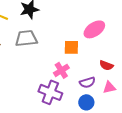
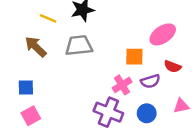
red semicircle: (106, 65) -> (173, 66), moved
purple semicircle: (87, 82) -> (150, 81), moved
blue circle: (86, 102) -> (147, 113), moved

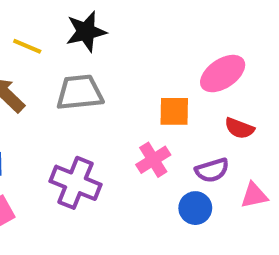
purple semicircle: (150, 81) -> (212, 170), moved
purple cross: (108, 112) -> (75, 183), moved

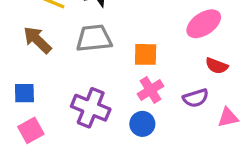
orange square: (174, 111) -> (146, 54), moved
blue circle: (195, 208) -> (142, 124), moved

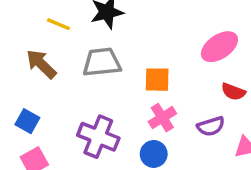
blue square: (24, 93) -> (27, 121), turned 30

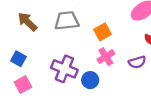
orange square: (157, 80) -> (102, 32), turned -30
blue circle: (154, 154) -> (90, 80), moved

